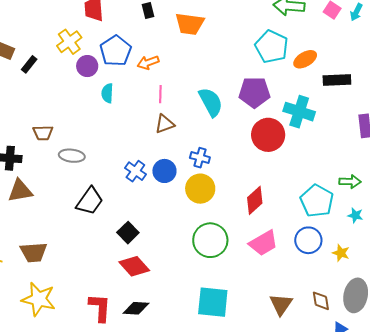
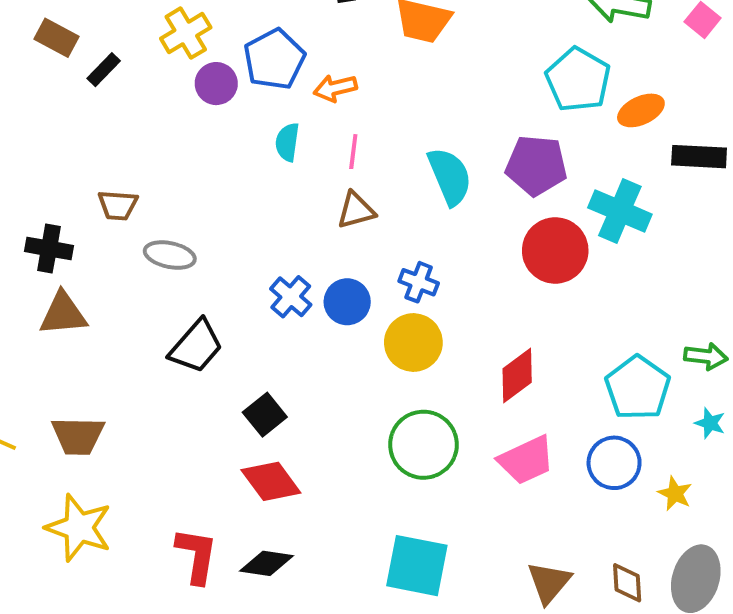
cyan semicircle: (107, 93) -> (287, 142), moved

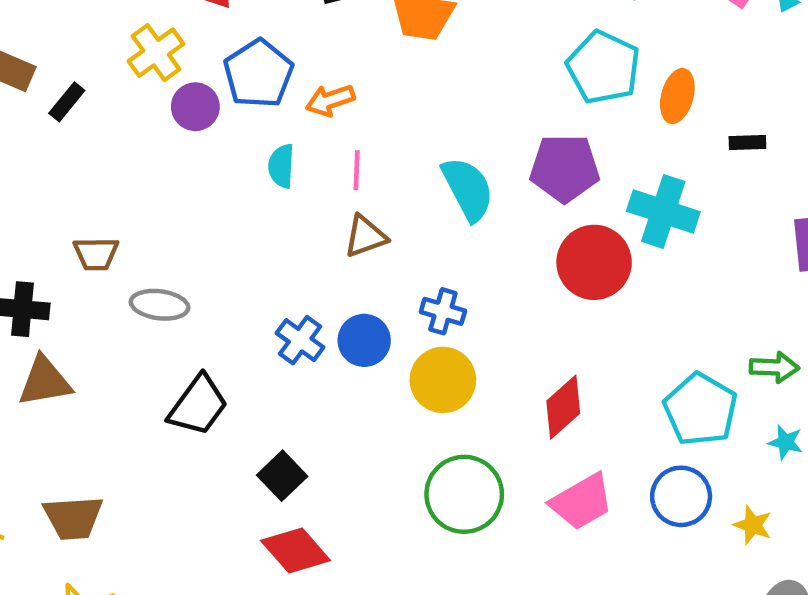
orange ellipse: (641, 110) -> (677, 96), turned -45
black rectangle: (699, 157) -> (747, 142), size x0.6

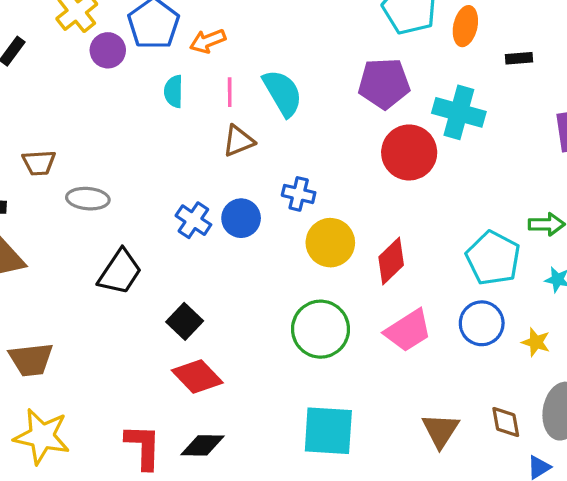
cyan semicircle: (468, 189) -> (283, 93), moved
yellow circle: (443, 380) -> (330, 243), moved

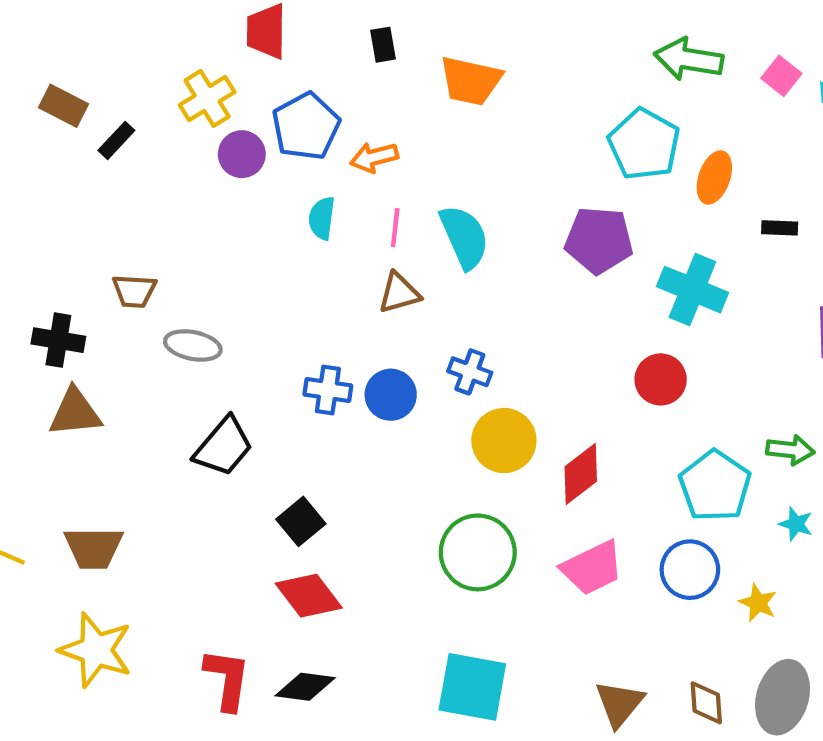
red circle: (409, 152) -> (661, 379), moved, size x0.7
blue cross: (193, 220) -> (328, 390), turned -32

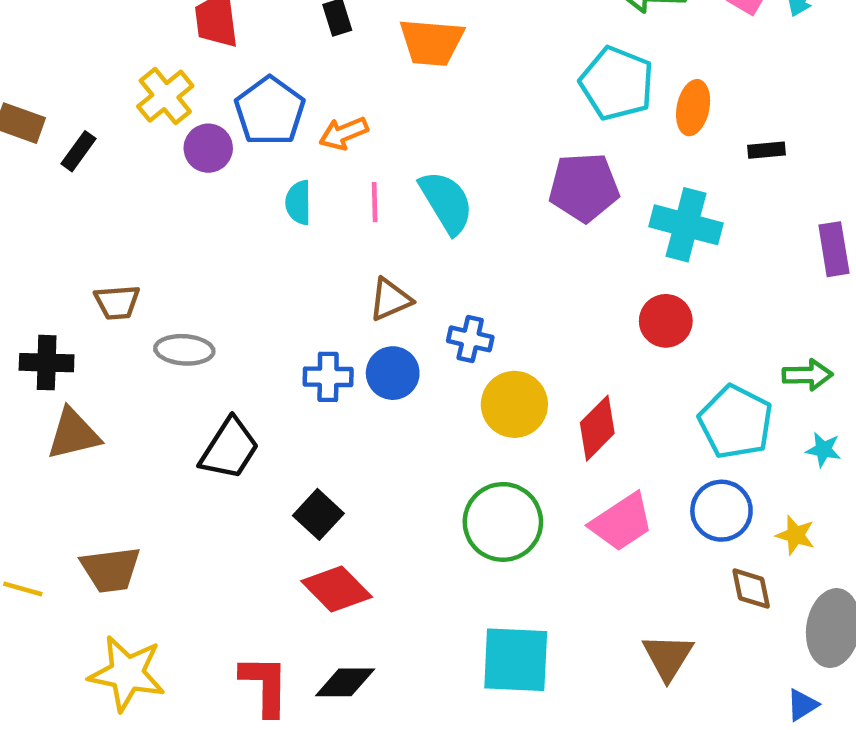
brown triangle: (399, 293) -> (390, 299), moved
brown diamond: (706, 703) -> (751, 589), moved

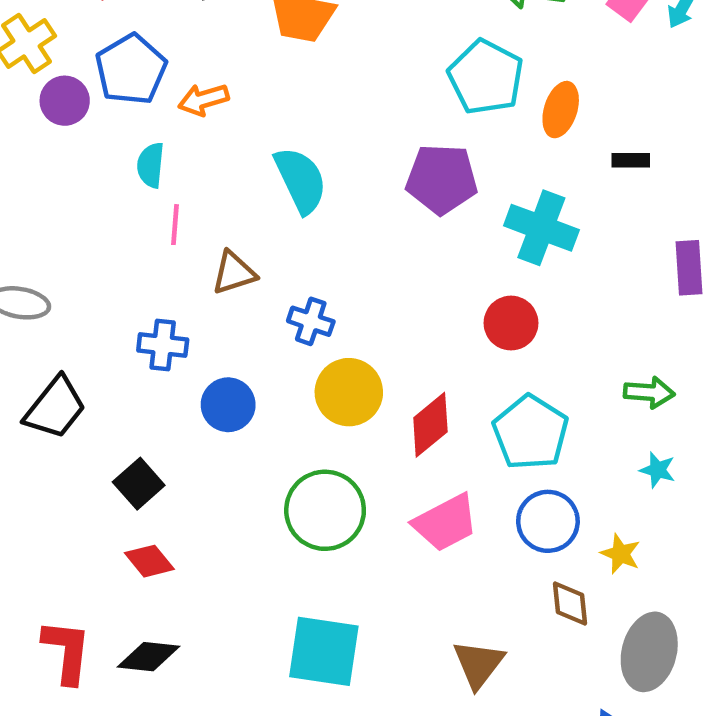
pink line: (375, 202) -> (175, 225), moved
blue circle: (393, 373) -> (228, 405), moved
cyan pentagon: (736, 422) -> (531, 432), moved
red diamond: (337, 589) -> (149, 561), size x0.7

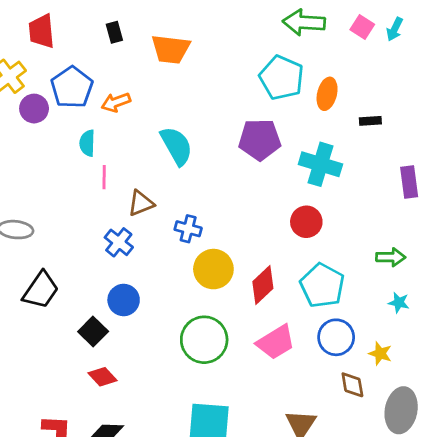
blue cross: (163, 345) -> (119, 242), moved, turned 36
blue circle: (228, 405) -> (124, 300), moved

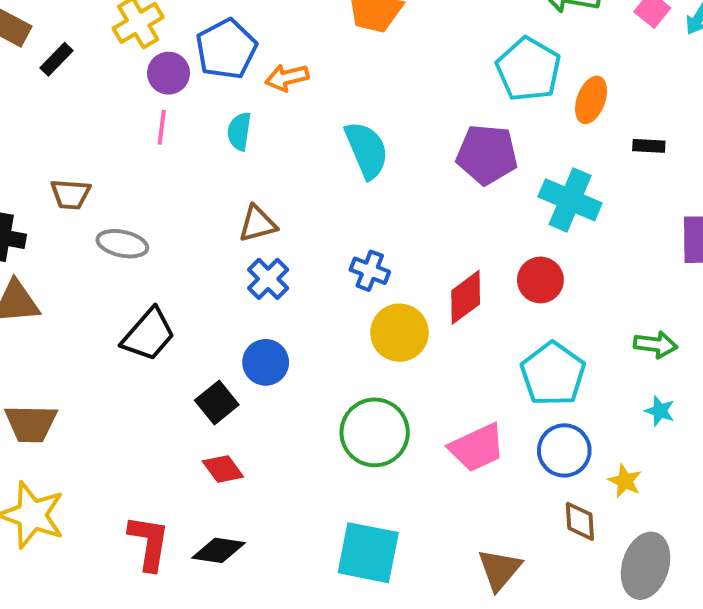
pink line: (104, 177) -> (162, 127), moved
brown triangle: (141, 203) -> (258, 224), moved
red diamond: (263, 285) -> (466, 297), moved

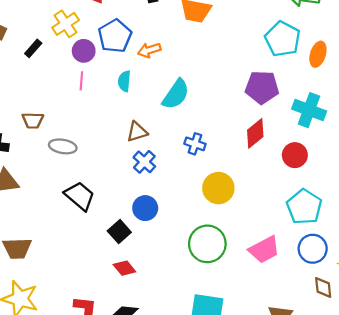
black rectangle: (56, 59) -> (33, 48), moved
cyan semicircle: (367, 150) -> (176, 94), moved, turned 60
blue cross: (370, 271) -> (195, 144), moved
red diamond: (466, 297) -> (255, 133), moved
black trapezoid: (149, 335) -> (80, 196), turned -88

